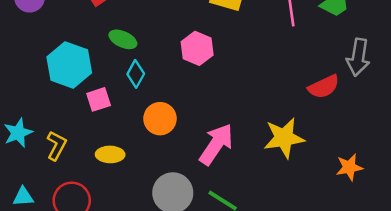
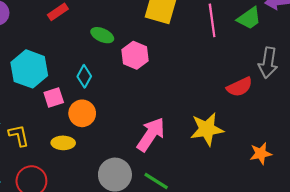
green ellipse: (123, 39) -> (102, 35), moved
orange circle: (160, 119) -> (82, 113), moved
yellow L-shape: (56, 146) -> (19, 136), turned -40

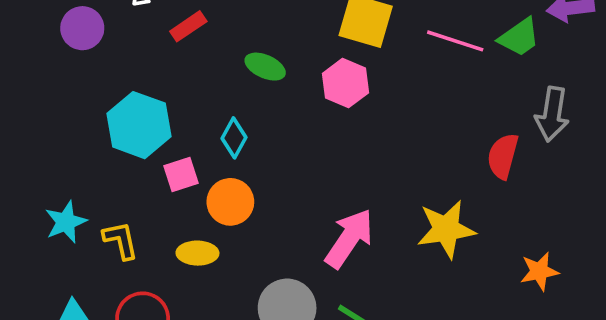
pink line: (212, 20) -> (455, 41), turned -64
pink hexagon: (135, 55) -> (346, 83), moved
red semicircle: (240, 87) -> (503, 156), turned 130

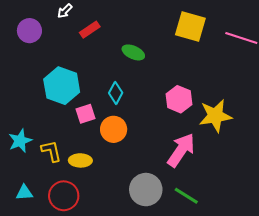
pink hexagon: (346, 83) -> (179, 99), moved
yellow star: (446, 229) -> (215, 116), moved
yellow ellipse: (197, 253) -> (80, 160), moved

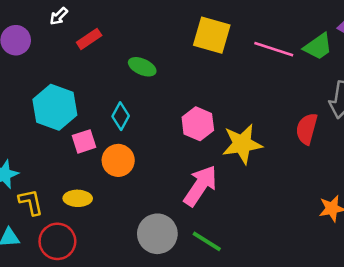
yellow L-shape: (51, 151) -> (31, 202), moved

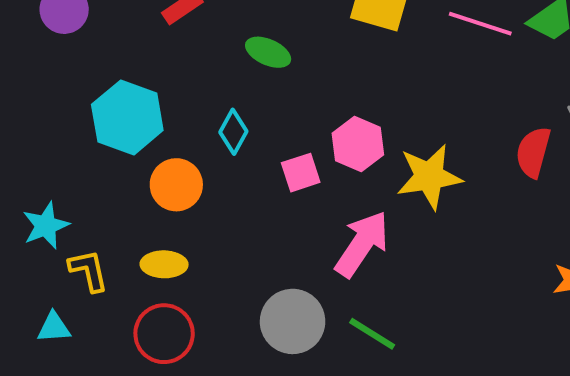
pink square: (84, 141) -> (301, 173), moved
orange circle: (118, 160) -> (176, 185), moved
red circle: (57, 241) -> (164, 334), moved

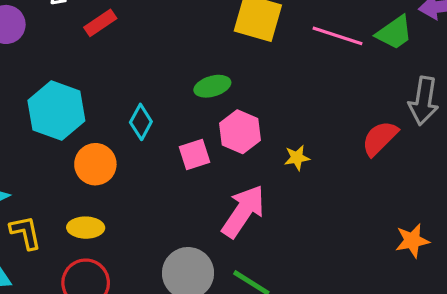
green ellipse: (268, 52) -> (212, 86), moved, turned -40
red semicircle: (533, 152) -> (380, 138), turned 30
yellow star: (429, 177) -> (297, 158), size x0.5

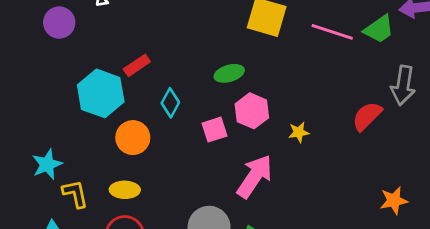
red rectangle: (100, 23) -> (137, 65), moved

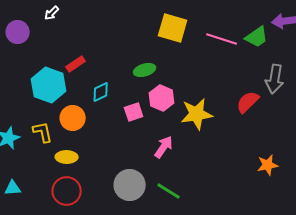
cyan diamond: (170, 103) -> (101, 92), turned 35
yellow star: (299, 132) -> (197, 114), size x2.0
pink arrow: (255, 176) -> (164, 147), size x0.7
yellow L-shape: (75, 194) -> (43, 132), moved

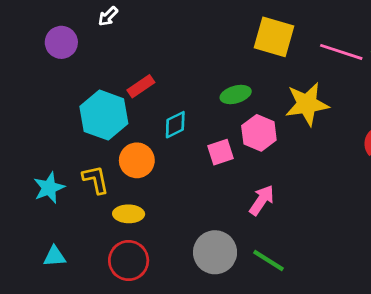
yellow star: (197, 114) -> (307, 104), moved

